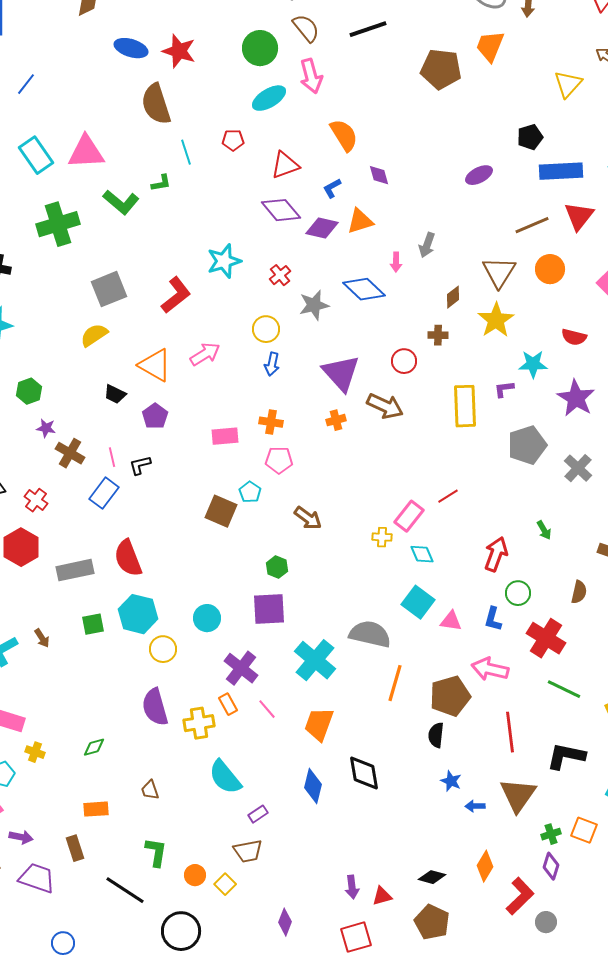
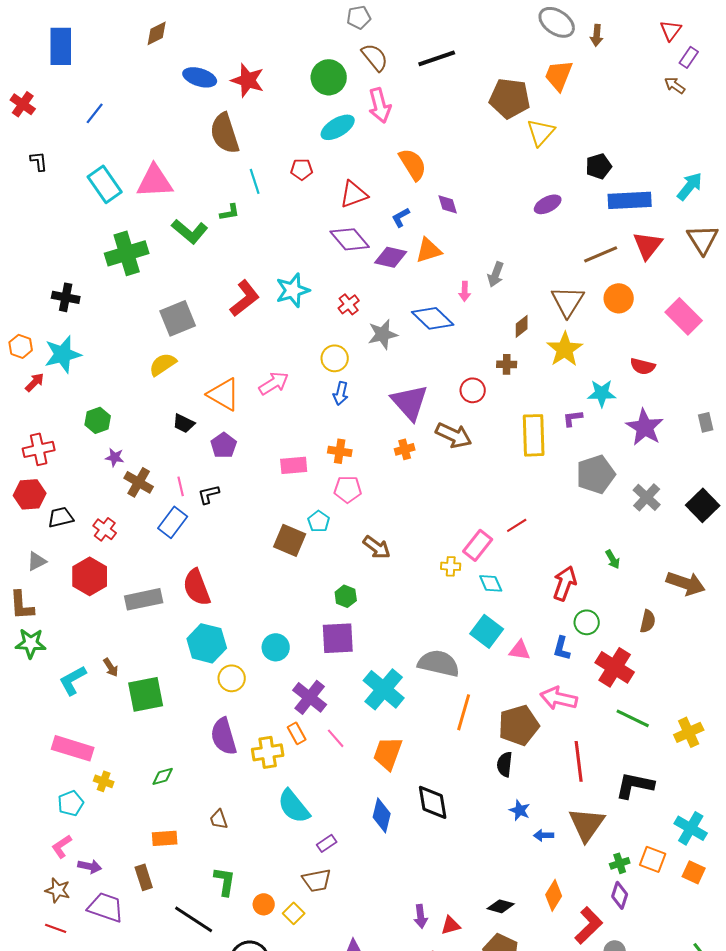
yellow triangle: (568, 84) -> (541, 132), moved
red L-shape: (176, 295) -> (245, 298), moved
green square: (93, 624) -> (146, 694), moved, size x1.6

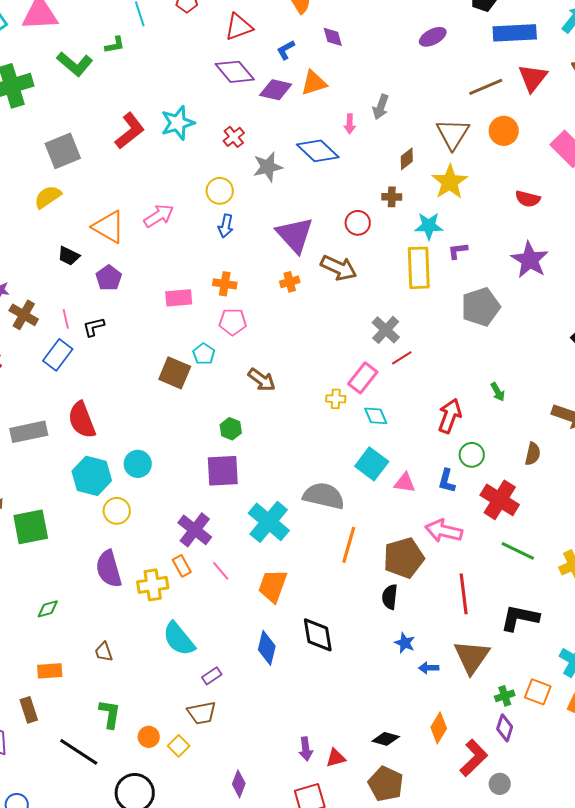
cyan star: (602, 393) -> (429, 226), moved
gray cross: (647, 497) -> (386, 330), moved
cyan circle: (276, 647) -> (138, 464), moved

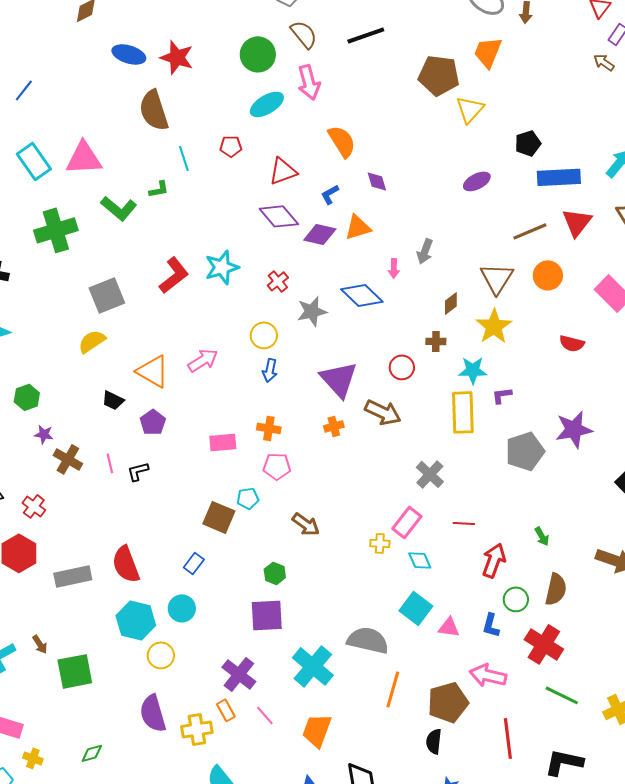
purple star: (530, 260) -> (574, 429), moved, turned 30
cyan pentagon: (204, 354) -> (248, 498), turned 30
blue rectangle: (58, 355) -> (194, 563), moved, size x0.7
red line: (402, 358) -> (464, 523), moved, turned 35
brown semicircle: (533, 454) -> (556, 589), moved, size x1.4

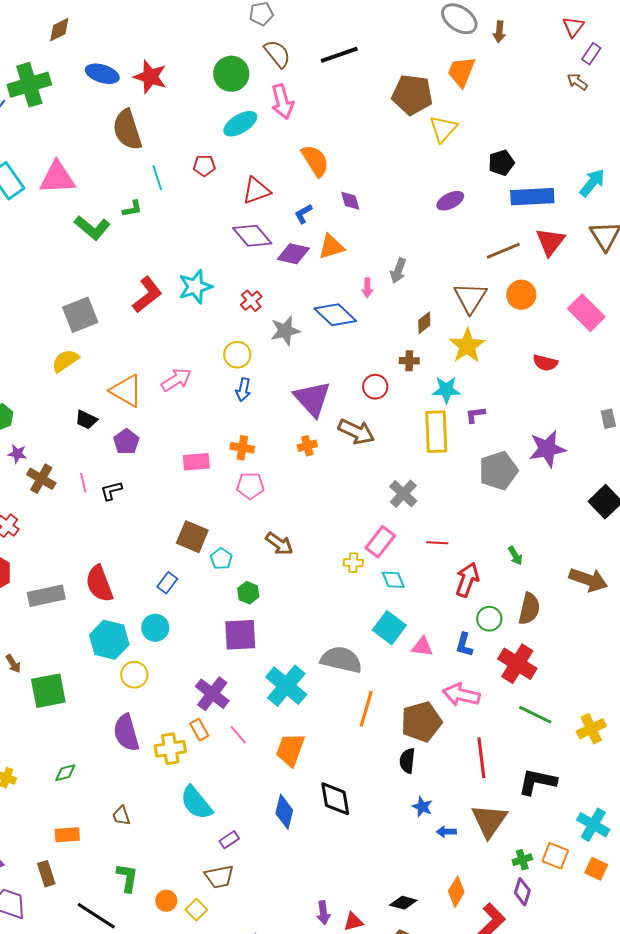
green cross: (56, 230) -> (29, 85), moved
cyan pentagon: (248, 498) -> (221, 559), moved, turned -30

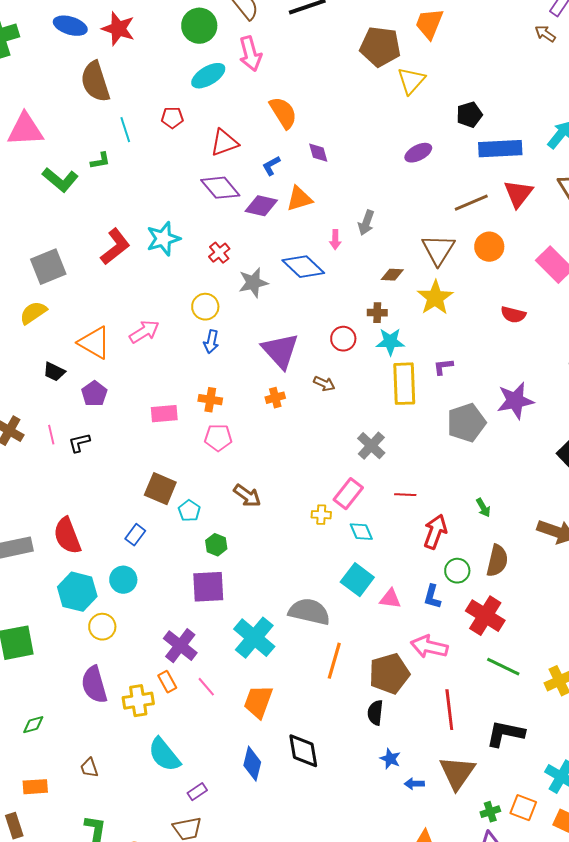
brown diamond: (424, 323) -> (392, 275), turned 40
cyan star: (446, 390) -> (390, 342), moved
brown arrow: (356, 432) -> (324, 384), size x0.6

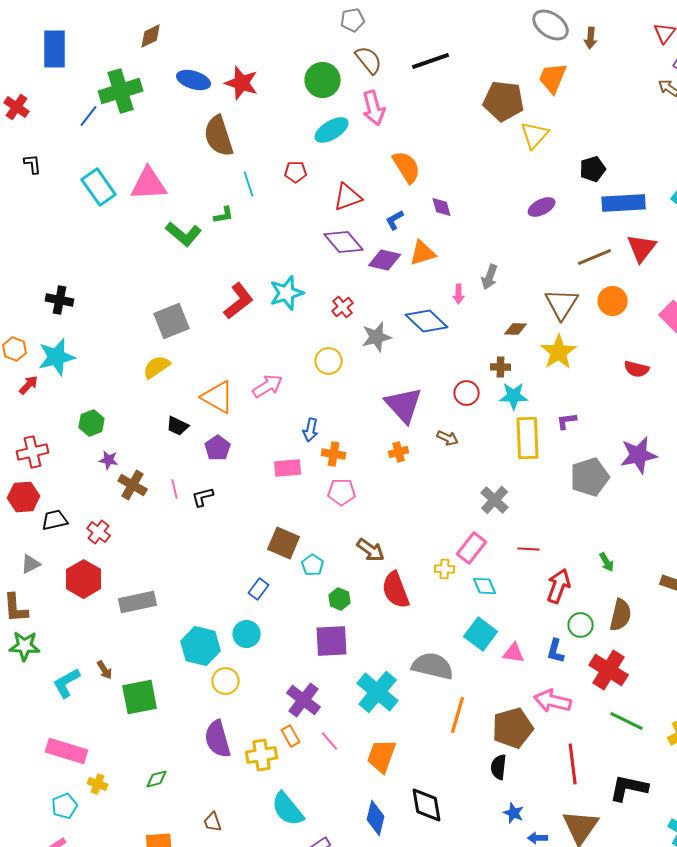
blue arrow: (211, 342) -> (311, 430), moved
red semicircle: (67, 536) -> (396, 590), moved

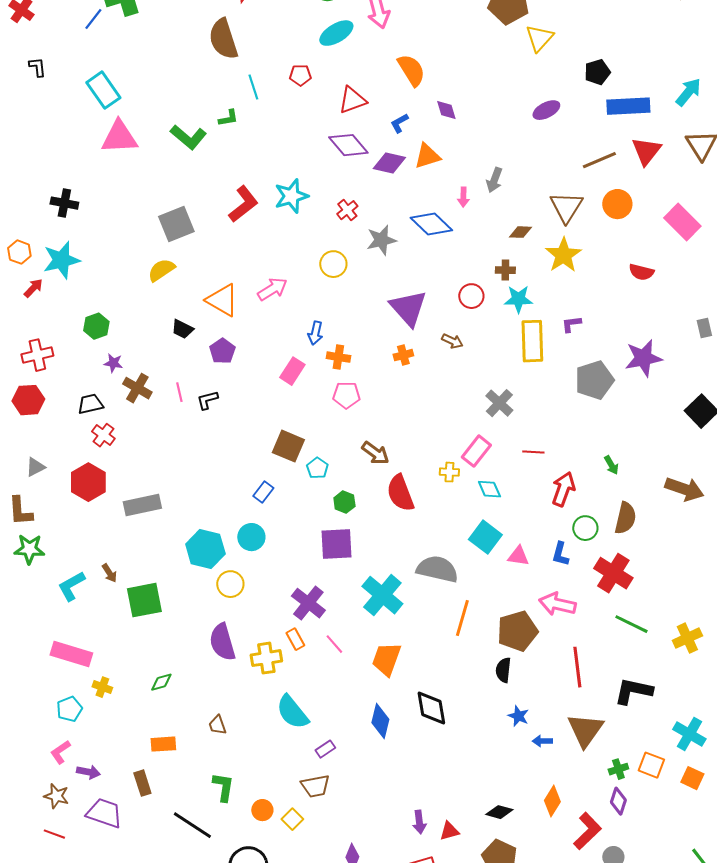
pink triangle: (149, 184) -> (119, 137), moved
pink rectangle: (288, 468) -> (292, 371), turned -52
black trapezoid: (55, 520) -> (90, 404), moved

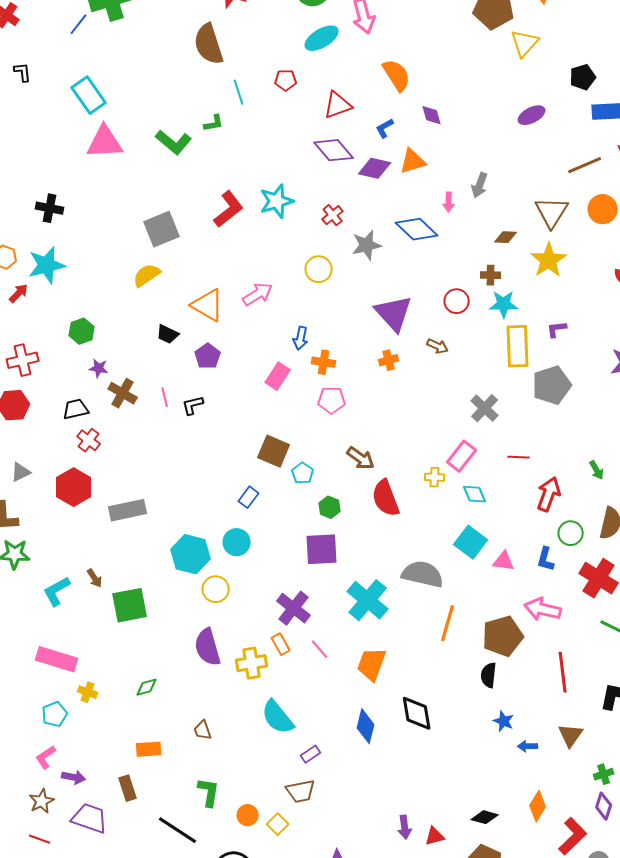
gray pentagon: (594, 380) -> (552, 385), moved
brown triangle: (585, 730) -> (571, 735), size x0.7
brown star: (56, 796) -> (42, 801), turned 30

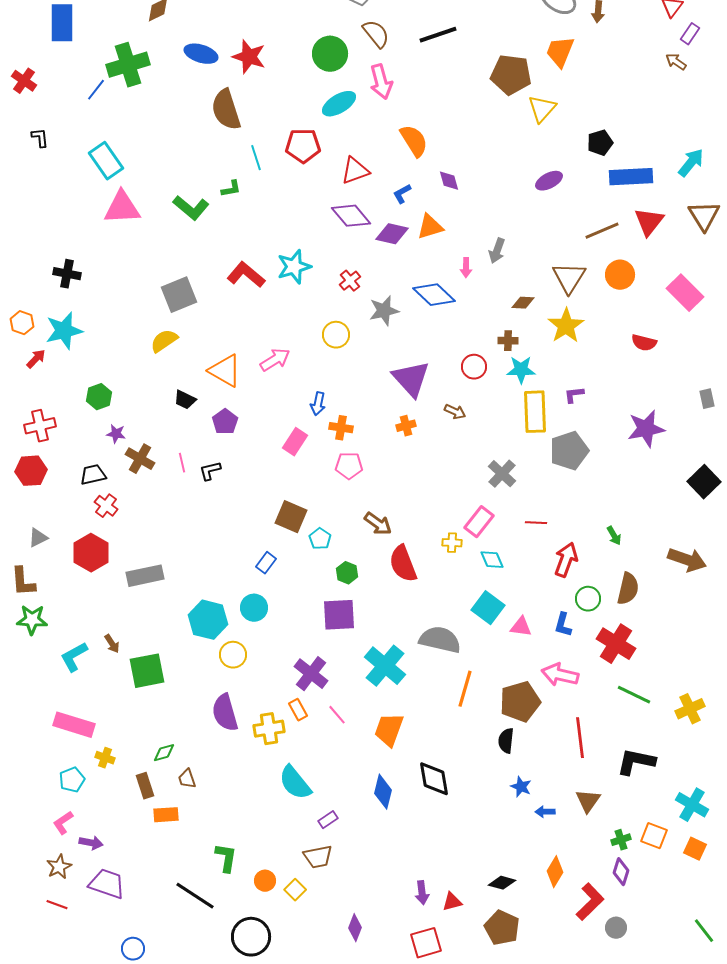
red pentagon: (286, 80) -> (303, 146), size x1.6
red L-shape: (229, 209) -> (246, 275), turned -102
brown trapezoid: (203, 730) -> (187, 779), moved
brown rectangle: (128, 788) -> (145, 786), moved

